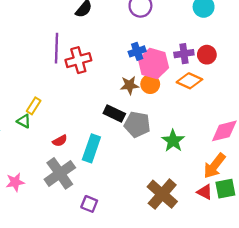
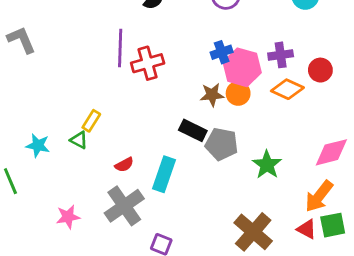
red circle: (207, 55) -> (320, 70), moved

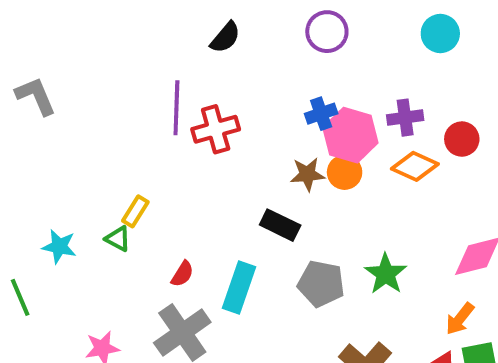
gray pentagon: (222, 144) -> (321, 284), moved
red semicircle: (124, 165) -> (182, 274), turned -30
orange arrow: (319, 196) -> (460, 319), size x0.7

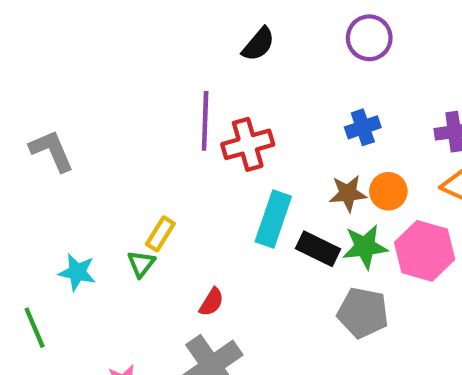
gray L-shape: (36, 96) -> (52, 151), moved
pink hexagon: (350, 135) -> (425, 251), moved
green triangle: (118, 239) -> (141, 264), turned 40
green star: (386, 274) -> (365, 247), moved, turned 30
cyan rectangle: (239, 288) -> (273, 219), moved

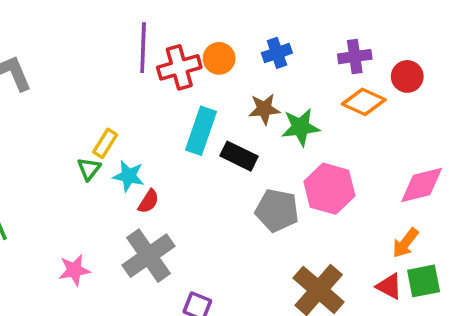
orange circle: (388, 191) -> (219, 58), moved
green star: (365, 247) -> (300, 127), moved
pink hexagon: (425, 251) -> (329, 189), moved
cyan star: (77, 272) -> (129, 176), moved

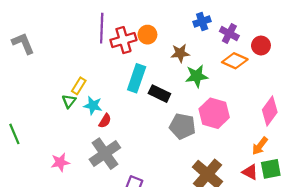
blue cross: (277, 53) -> (202, 21), moved
purple cross: (355, 57) -> (229, 34), turned 36
brown star: (264, 109) -> (180, 53), moved
pink diamond: (422, 185) -> (270, 111), turned -40

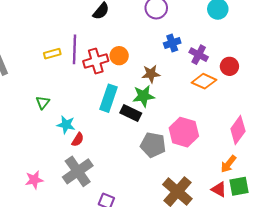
green star: (197, 76) -> (143, 96), moved
yellow rectangle: (79, 86) -> (52, 54), moved, turned 42
green triangle: (69, 101) -> (43, 102), moved

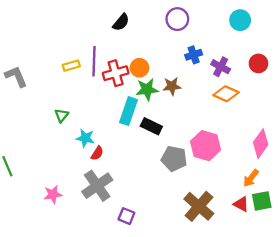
red circle: (229, 66) -> (258, 63), moved
green star: (143, 96) -> (147, 89), moved

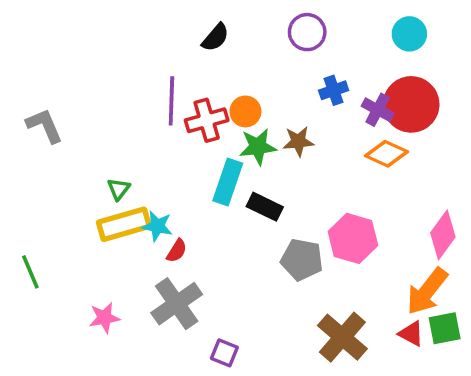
red circle: (258, 63) -> (411, 104), moved, size x1.8
yellow rectangle: (71, 66) -> (124, 224), moved, size x1.8
orange arrow: (251, 178) -> (427, 291), size x1.6

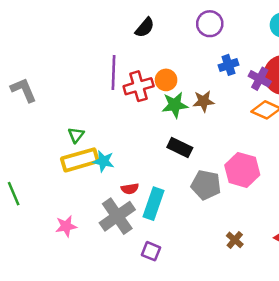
cyan rectangle: (228, 182) -> (154, 204), moved
red semicircle: (177, 251) -> (130, 189), moved, turned 49
brown cross: (342, 337) -> (235, 240), size x0.5

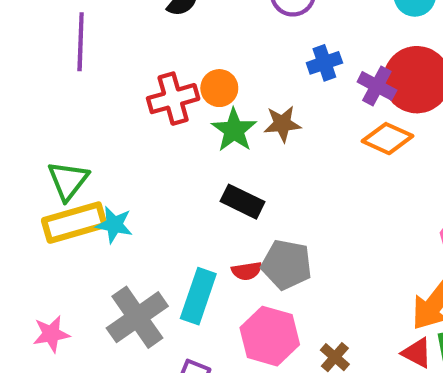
purple line: (114, 72) -> (81, 42), moved
green star: (175, 105) -> (234, 130), turned -30
green triangle: (76, 135) -> (68, 181), size x1.5
pink hexagon: (242, 170) -> (270, 336), moved
red semicircle: (130, 189) -> (247, 271), moved

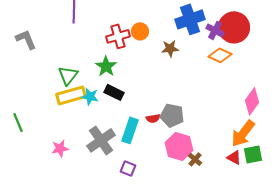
blue cross: (324, 63) -> (190, 19), size x1.8
green star: (234, 130) -> (106, 66), moved
black rectangle: (242, 202) -> (114, 92), moved
pink hexagon: (270, 336) -> (179, 146), moved

